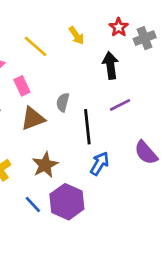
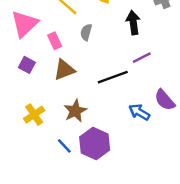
gray semicircle: (63, 102) -> (86, 32), moved
black line: (87, 127) -> (113, 77), turned 76
blue arrow: (100, 164) -> (139, 112), moved, turned -90

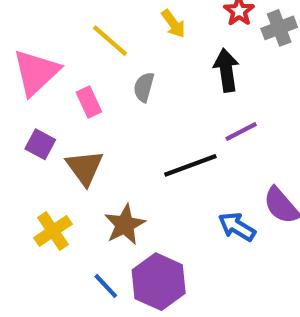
brown triangle: (64, 70) -> (85, 167), moved, turned -45

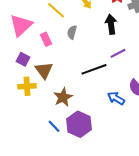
yellow cross: (53, 231) -> (27, 86), moved, turned 30

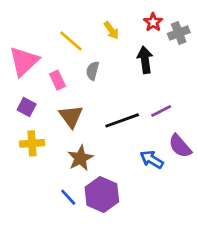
purple line: (118, 53) -> (161, 111), moved
brown triangle: (44, 70) -> (71, 116), moved

